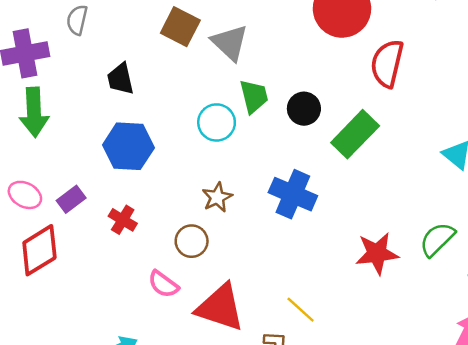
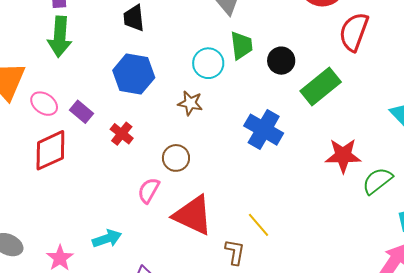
brown star: (217, 197) -> (190, 103), moved, turned 30
purple rectangle: (71, 199) -> (82, 112), turned 70
red star: (377, 253) -> (343, 156), moved
pink semicircle: (163, 284) -> (149, 190), turned 76

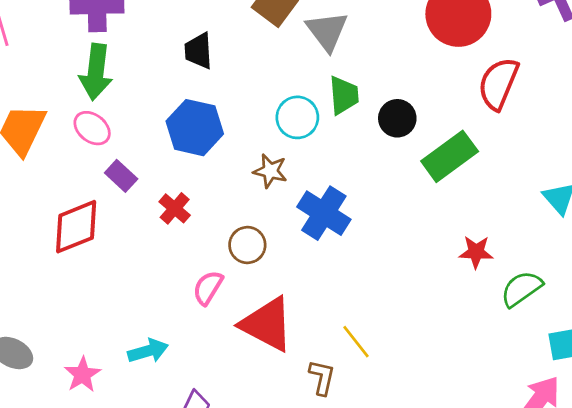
pink ellipse: (44, 104) -> (92, 128), moved
blue cross: (264, 130) -> (324, 213), moved
red star: (343, 156) -> (476, 252), size x0.7

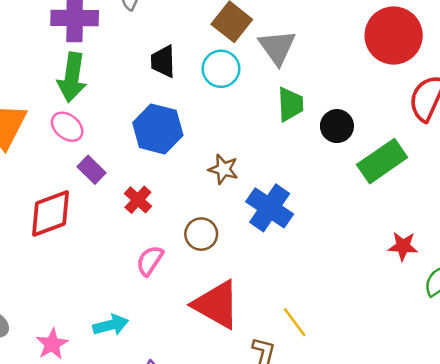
cyan circle: (297, 117) -> (221, 69), moved
pink semicircle: (208, 288) -> (150, 261), moved

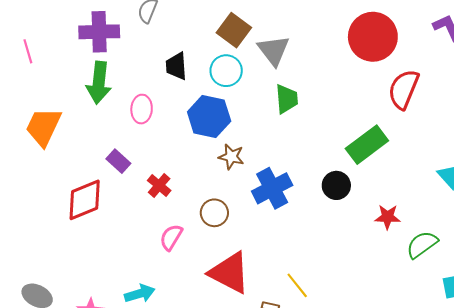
black circle: (337, 126) -> (336, 185), moved
pink ellipse: (67, 127) -> (142, 109), moved, turned 56
blue hexagon: (158, 129) -> (209, 116), moved
blue cross: (270, 208) -> (272, 188), turned 30

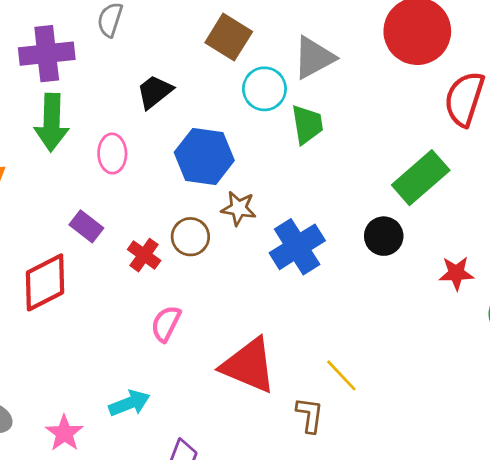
gray triangle: (274, 50) -> (314, 58), moved, turned 44
black trapezoid: (176, 66) -> (155, 92), turned 60
cyan circle: (226, 71) -> (264, 89), moved
brown circle: (214, 213) -> (190, 237), moved

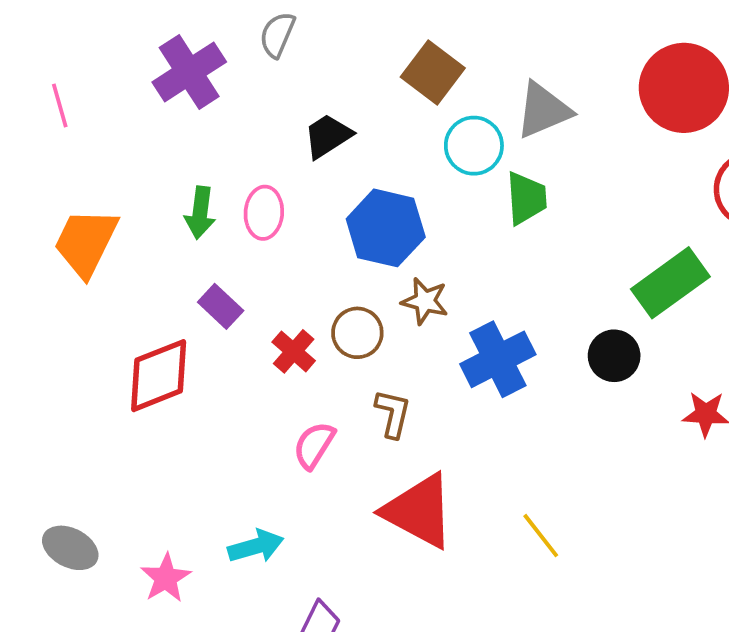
purple cross: (47, 54) -> (189, 72), turned -32
green arrow: (52, 122) -> (200, 213), moved, size x0.7
brown L-shape: (310, 415) -> (393, 413), moved

